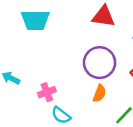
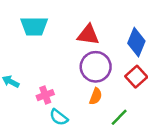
red triangle: (103, 16) -> (88, 35), moved

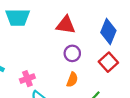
purple circle: (96, 67) -> (72, 53), size x0.6

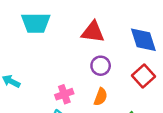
blue diamond: (108, 32) -> (143, 40), turned -40
pink cross: (27, 79) -> (64, 94), moved

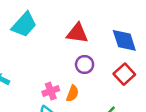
cyan trapezoid: (36, 23) -> (24, 25), turned -48
orange semicircle: (101, 97) -> (72, 93), moved

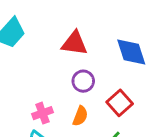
red square: (124, 74) -> (120, 103), moved
orange semicircle: (72, 93) -> (80, 116), moved

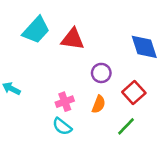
red triangle: (74, 43) -> (73, 39), moved

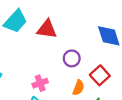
orange semicircle: (99, 104) -> (78, 88), moved

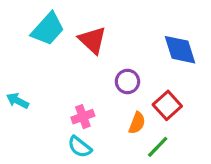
red triangle: (47, 29) -> (92, 40), turned 35

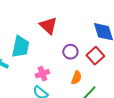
cyan trapezoid: (48, 29) -> (20, 47), moved, turned -30
red square: (167, 105) -> (95, 56), moved

